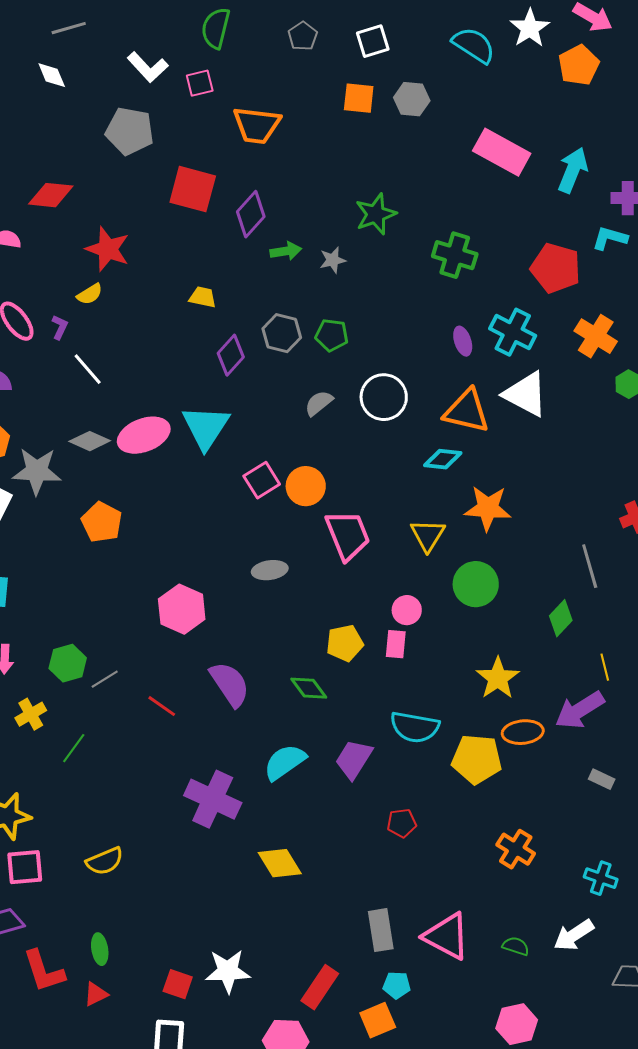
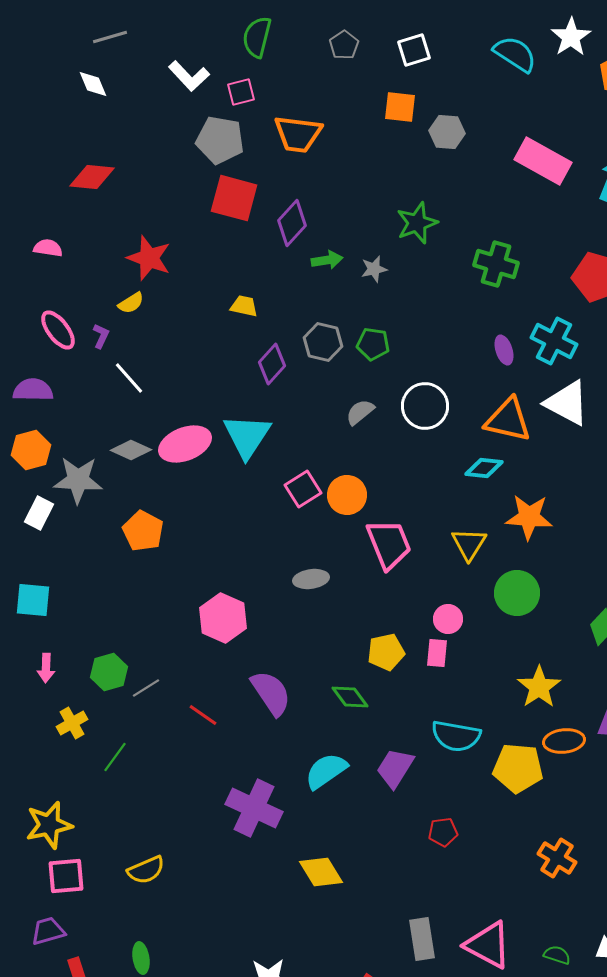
gray hexagon: (412, 99) -> (447, 132), moved
gray pentagon: (130, 131) -> (220, 140), moved
red diamond: (51, 195) -> (92, 177), moved

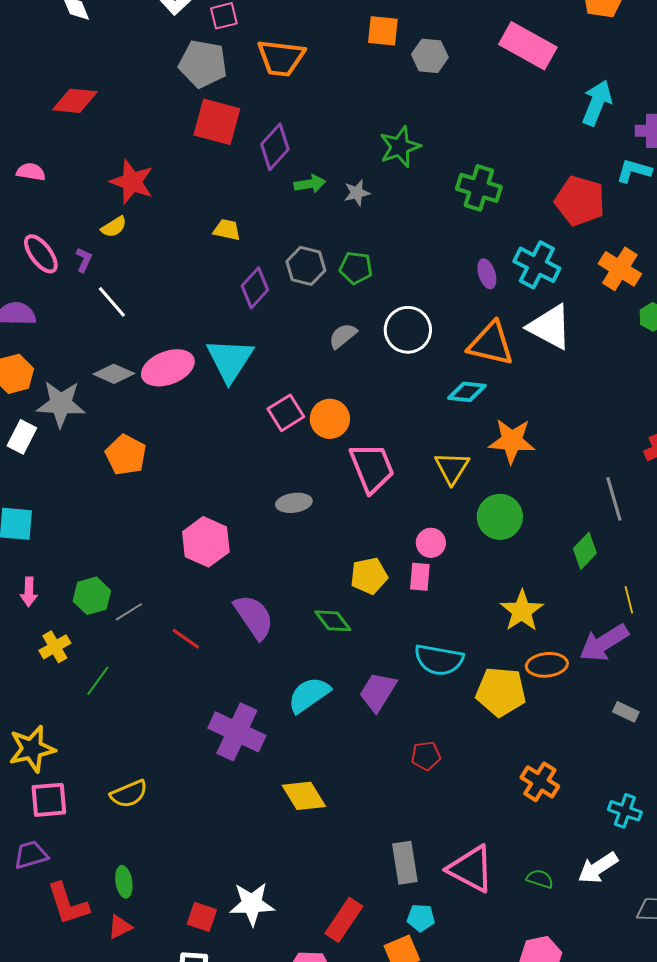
pink rectangle: (543, 161) -> (528, 46), moved

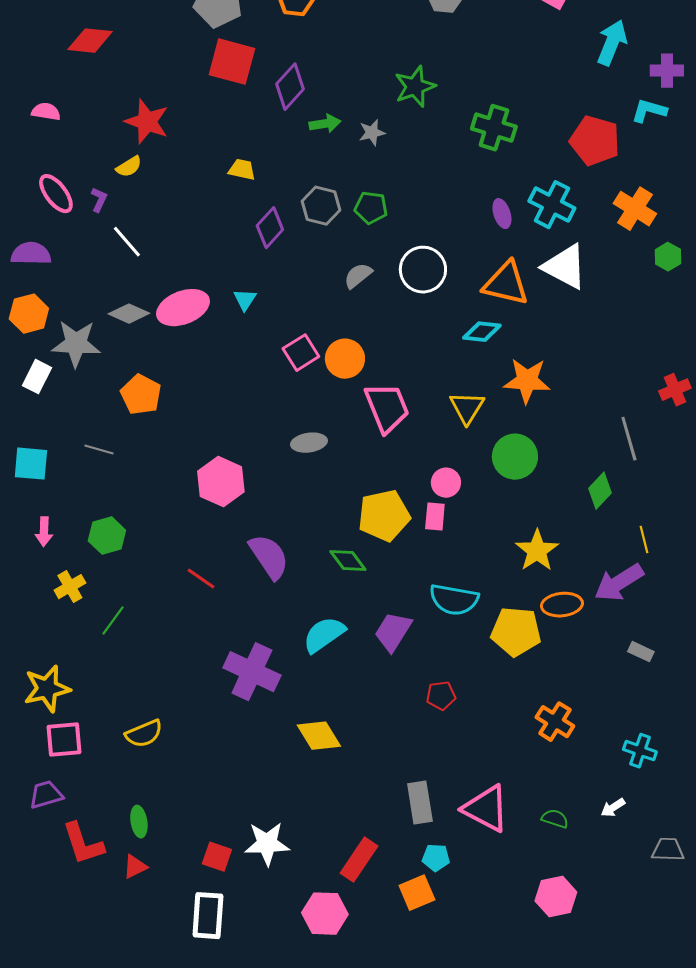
cyan triangle: (230, 360) -> (245, 300), size x0.5
yellow pentagon: (369, 576) -> (384, 516), size x1.4
gray line: (129, 612) -> (99, 450), moved, turned 48
white arrow: (598, 868) -> (613, 808), size x0.6

